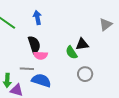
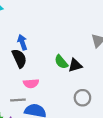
black semicircle: (34, 45) -> (19, 58), moved
green semicircle: (71, 52) -> (61, 62), moved

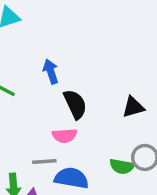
black semicircle: (19, 58) -> (75, 104), moved
green semicircle: (61, 62) -> (122, 166), moved, turned -40

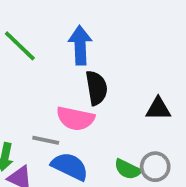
blue arrow: (51, 72) -> (80, 45), size x1.4
pink semicircle: (65, 136) -> (75, 118), size x1.4

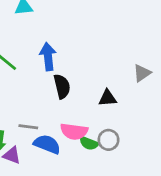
pink semicircle: (75, 118) -> (74, 131), moved

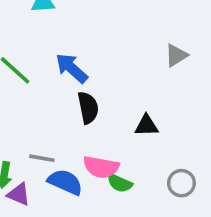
blue arrow: (48, 57) -> (72, 68), turned -44
gray triangle: (142, 73) -> (176, 55), moved
gray circle: (108, 140) -> (181, 183), moved

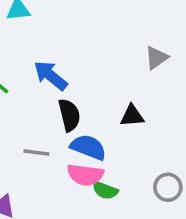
black triangle: (147, 126) -> (132, 116), moved
gray line: (42, 158) -> (36, 152), moved
blue semicircle: (65, 182) -> (88, 147), moved

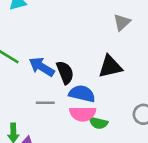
blue arrow: (51, 76) -> (42, 67), moved
black triangle: (132, 116) -> (110, 67), size x1.4

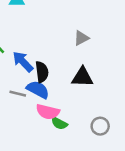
gray triangle: (122, 22) -> (81, 38), moved
blue semicircle: (82, 94) -> (38, 90), moved

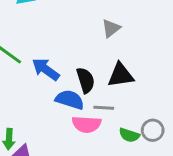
black semicircle: (42, 72) -> (86, 80), moved
gray line: (18, 94) -> (104, 108), moved
green semicircle: (59, 123) -> (129, 135), moved

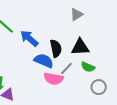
gray line: (104, 108) -> (67, 68), turned -56
green semicircle: (129, 135) -> (88, 67), moved

